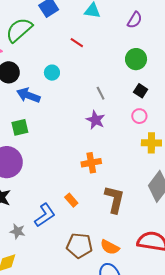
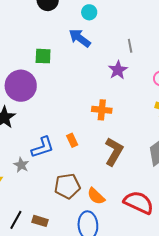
blue arrow: (28, 95) -> (80, 38), moved
gray star: (17, 231) -> (21, 165), moved
brown pentagon: (79, 246) -> (67, 186), turned -30

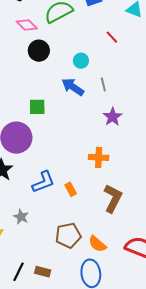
gray line: (130, 46) -> (103, 84), moved
blue L-shape: (43, 147) -> (43, 182), moved

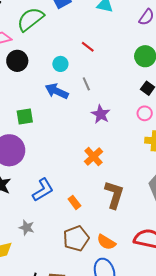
red line: (112, 37) -> (88, 47), moved
orange cross: (99, 157) -> (94, 157), turned -36
orange rectangle: (71, 189) -> (74, 202), moved

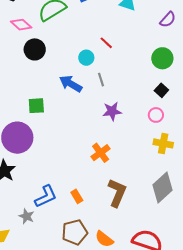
cyan circle: (60, 64) -> (86, 58), moved
purple star: (101, 114) -> (112, 111), turned 30
blue L-shape: (43, 190) -> (46, 196), moved

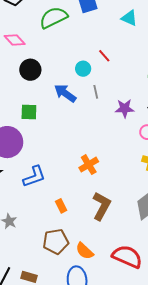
pink diamond: (21, 25) -> (15, 40), moved
black circle: (35, 49) -> (30, 70), moved
purple star: (112, 111) -> (125, 108), moved
blue L-shape: (46, 196) -> (34, 177), moved

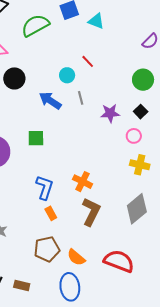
cyan triangle: (129, 18) -> (96, 21), moved
green square: (29, 112) -> (36, 138), moved
orange cross: (89, 165) -> (82, 182), moved, turned -30
blue L-shape: (34, 177) -> (45, 187), moved, turned -50

